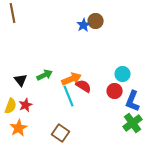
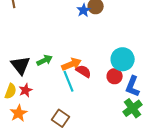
cyan circle: (123, 74) -> (123, 59), size x1.5
black triangle: (21, 80) -> (21, 65), size x1.5

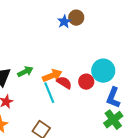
red circle: (115, 76) -> (86, 82), moved

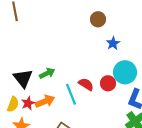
blue star: (64, 22) -> (113, 43), moved
orange arrow: (52, 76) -> (45, 101), moved

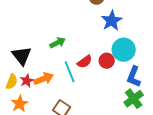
blue star: (113, 43) -> (112, 21), size x1.5
green arrow: (47, 73) -> (58, 43), moved
red semicircle: (86, 84) -> (85, 62), turned 112

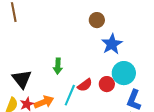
green arrow: (58, 43) -> (58, 66), turned 119
cyan line: (70, 72) -> (70, 95), turned 45

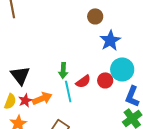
green arrow: (58, 66) -> (63, 70), moved
cyan line: (70, 95) -> (68, 91), turned -35

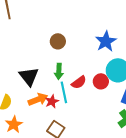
brown circle: (95, 16) -> (58, 41), moved
black triangle: (20, 75) -> (29, 76), moved
red star: (25, 100) -> (52, 101), moved

